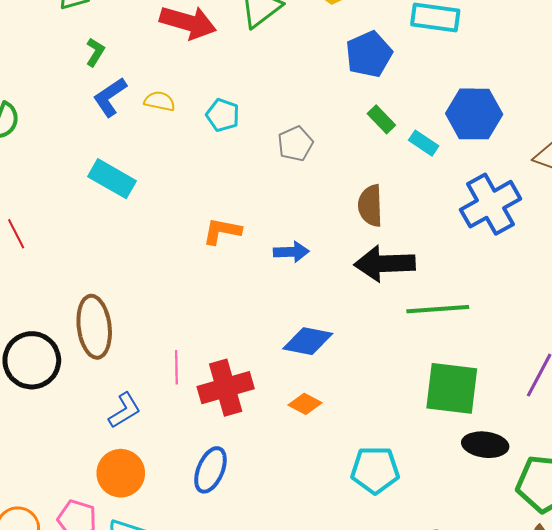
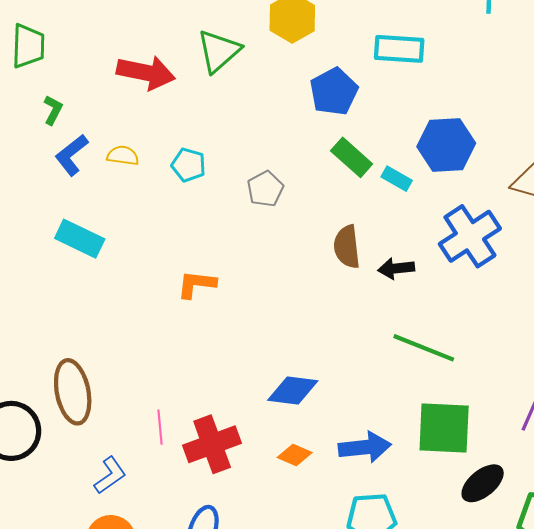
green rectangle: (381, 119) -> (352, 157), size x1.4
blue arrow: (291, 252) -> (365, 447), moved, size x1.4
black arrow: (385, 264) -> (396, 268), moved, size x0.6
green line: (438, 309) -> (424, 348), turned 30
black ellipse: (485, 445) -> (483, 483), turned -42

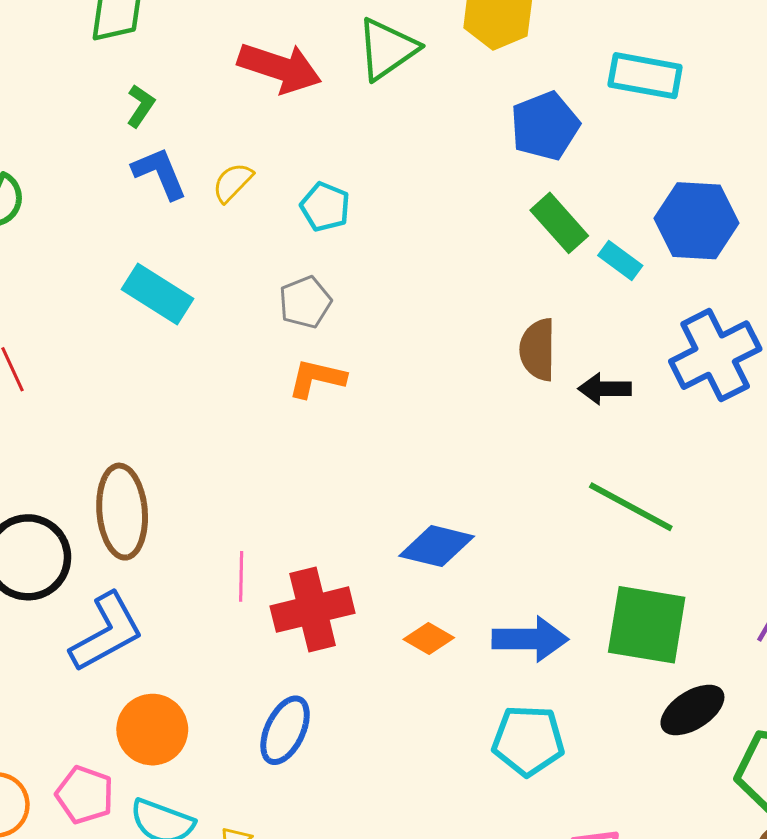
blue L-shape: (72, 155) -> (160, 173), turned 99
yellow semicircle: (123, 156) -> (233, 182), turned -60
gray pentagon: (265, 189) -> (305, 302), moved
blue L-shape: (110, 475) -> (107, 632), moved, size x1.5

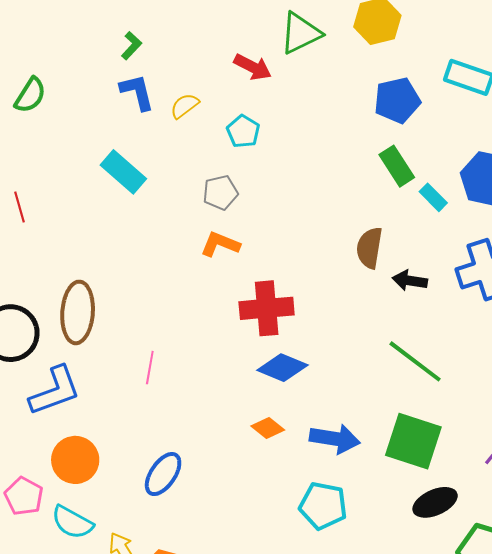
red arrow: (280, 68) -> (253, 67), moved, size x0.7
red cross: (313, 610) -> (267, 308), moved

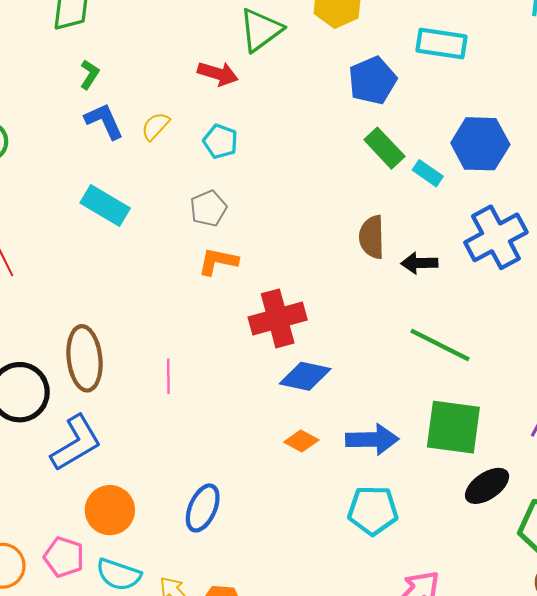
pink line: (150, 368) -> (168, 376), moved

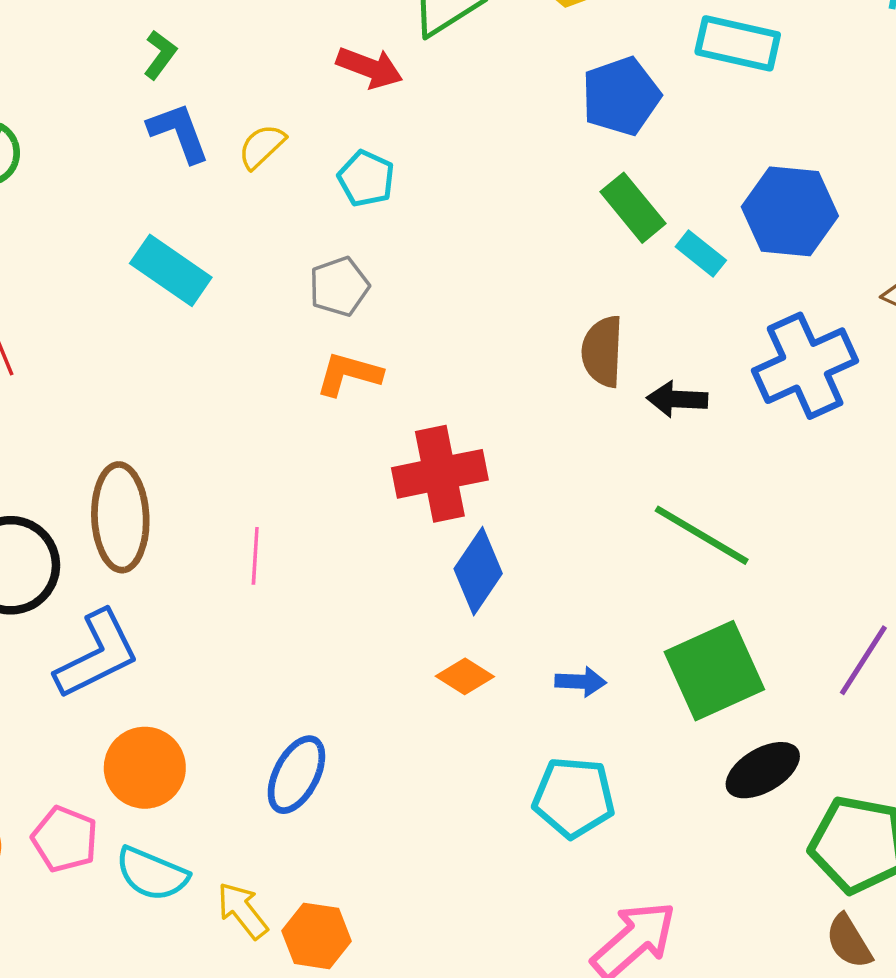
blue diamond: (305, 376) -> (478, 571), turned -72
green square: (453, 427) -> (714, 671), turned -36
blue arrow: (372, 439) -> (581, 682), size x0.6

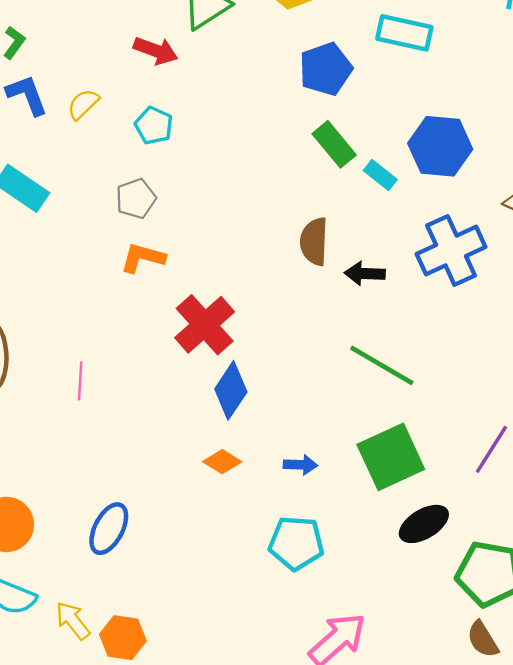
red cross: (440, 474) -> (205, 325), turned -30

